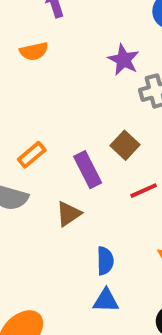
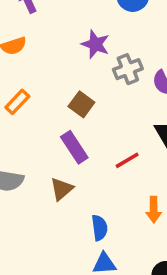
brown square: (125, 145) -> (81, 104), moved
orange rectangle: (32, 155) -> (17, 102), moved

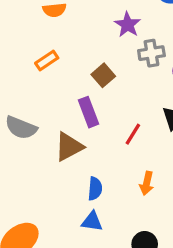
red line: (127, 160) -> (133, 134), turned -40
brown triangle: (62, 189) -> (69, 147), size x1.4

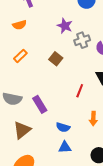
purple rectangle: (88, 112) -> (40, 104), moved
brown triangle: (69, 147) -> (22, 130), moved
blue semicircle: (95, 189) -> (63, 127), turned 112

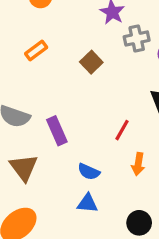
red line: (80, 91) -> (122, 130), moved
brown triangle: (22, 130) -> (24, 168), turned -36

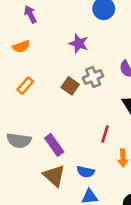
gray cross: (137, 38) -> (93, 77), moved
brown triangle: (24, 168) -> (54, 176), moved

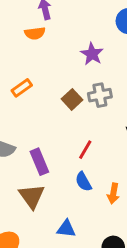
orange semicircle: (21, 46) -> (35, 33), moved
red line: (105, 134) -> (85, 150), moved
blue semicircle: (86, 172) -> (83, 182), moved, turned 36

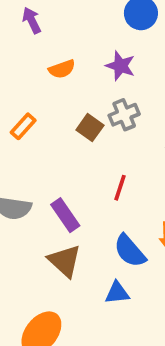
orange semicircle: (35, 33) -> (62, 69), moved
purple star: (92, 54) -> (120, 66), moved
blue semicircle: (83, 182) -> (130, 251), moved, size x1.4

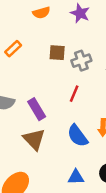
gray cross: (124, 115) -> (81, 61), moved
brown square: (90, 128) -> (57, 53), turned -35
blue triangle: (117, 293) -> (76, 177), moved

